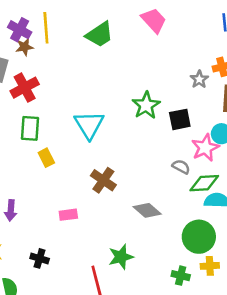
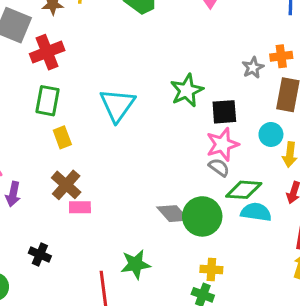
pink star: (205, 148) -> (222, 144), moved
brown cross: (103, 180) -> (66, 185), moved
green circle: (199, 237) -> (202, 216), moved
yellow cross: (210, 266) -> (211, 269), moved

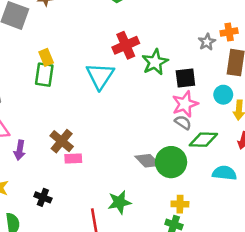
red cross: (47, 52) -> (126, 45), moved
yellow rectangle: (62, 137) -> (46, 57), moved
cyan semicircle: (256, 212) -> (224, 173), moved

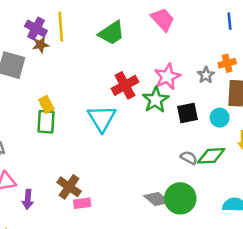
cyan circle: (223, 95) -> (220, 118), moved
pink star: (185, 104) -> (167, 77), moved
green diamond: (203, 140) -> (211, 156), moved

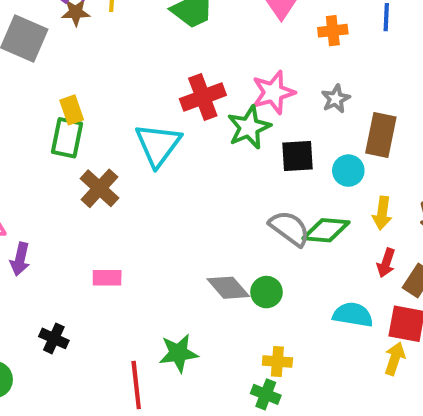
orange cross: (227, 63) -> (333, 31), moved
gray semicircle: (189, 158) -> (289, 228), size x1.5
brown cross: (69, 187) -> (99, 188), moved
green circle: (180, 198) -> (267, 292), size x0.6

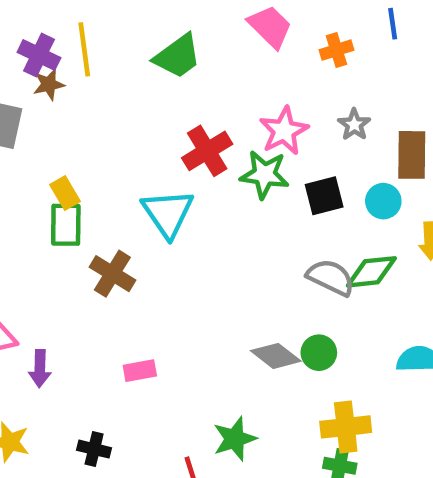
green star: (249, 127) -> (265, 174), turned -30
yellow cross: (277, 361) -> (346, 427), size x1.5

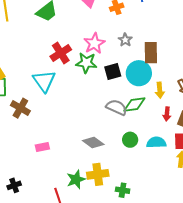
cyan circle: (383, 201) -> (139, 73), size x1.6
green circle: (319, 353) -> (130, 140), moved
pink rectangle: (140, 371) -> (42, 147), moved
yellow cross: (346, 427) -> (98, 174), moved
black cross: (94, 449) -> (14, 185), turned -32

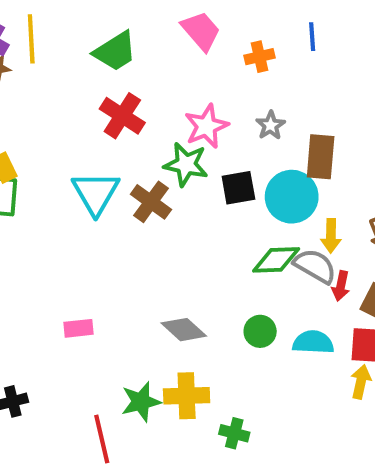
red cross: (61, 53) -> (122, 116), moved, turned -30
gray semicircle: (117, 107) -> (315, 266), moved
brown cross: (20, 108) -> (151, 202), moved

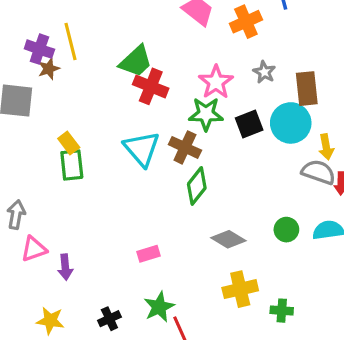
green trapezoid: (115, 51) -> (136, 61), moved
orange cross: (260, 57) -> (246, 22), size x1.4
green diamond: (276, 260) -> (197, 186), moved, turned -39
green star: (141, 402) -> (159, 307), moved

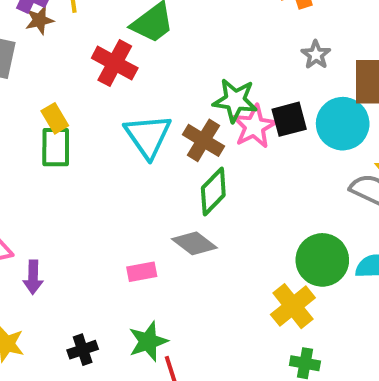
pink star: (216, 82) -> (254, 126), moved
red cross: (151, 86) -> (115, 63), moved
green circle: (286, 230) -> (322, 260), size x1.6
gray diamond: (228, 239) -> (194, 243), moved
yellow cross: (240, 289) -> (293, 306), moved, turned -32

